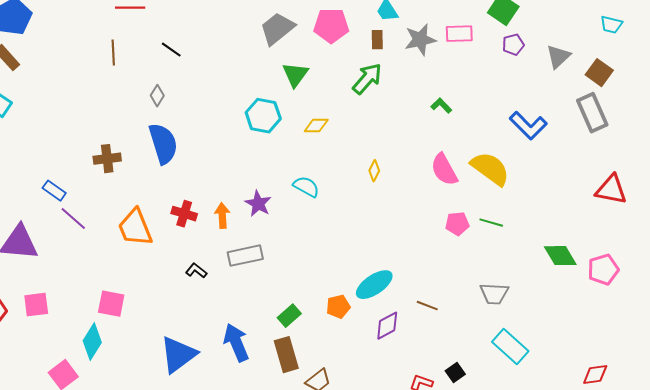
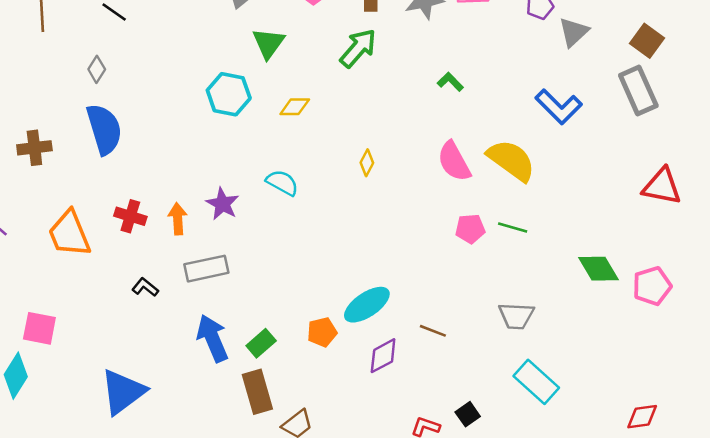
gray triangle: (558, 57) -> (574, 32), moved
blue arrow: (236, 343) -> (213, 338), moved

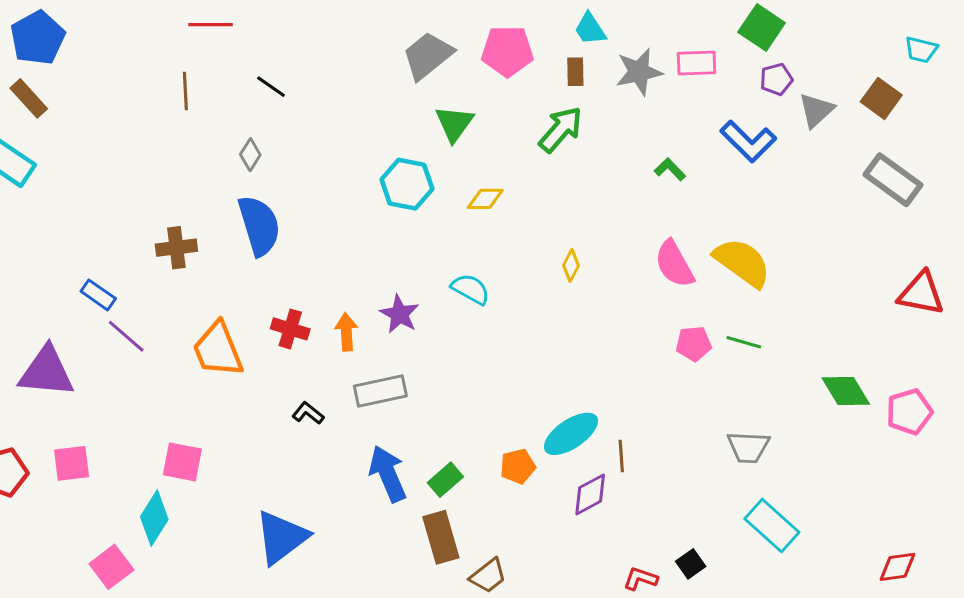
brown square: (647, 41) -> (881, 98), moved
gray rectangle: (638, 91) -> (893, 180), turned -30
blue L-shape: (559, 107) -> (748, 141), moved
brown line: (433, 331) -> (621, 456), moved, turned 65

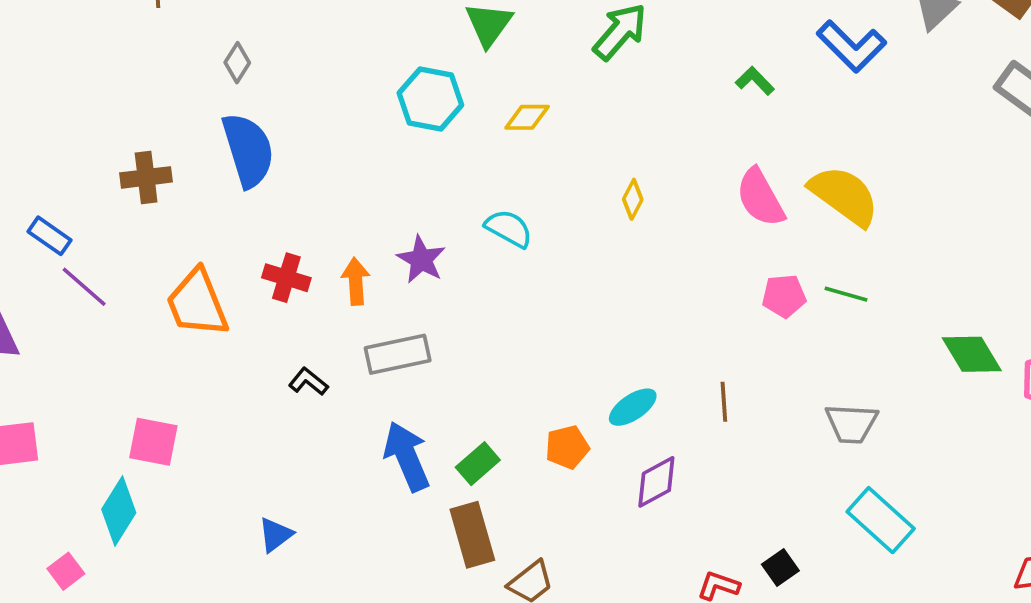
cyan ellipse: (571, 434) -> (633, 407), size x0.7
brown line: (621, 456) -> (724, 402), moved
blue triangle: (281, 537) -> (275, 535), size x0.5
pink square: (111, 567) -> (66, 571), size x0.7

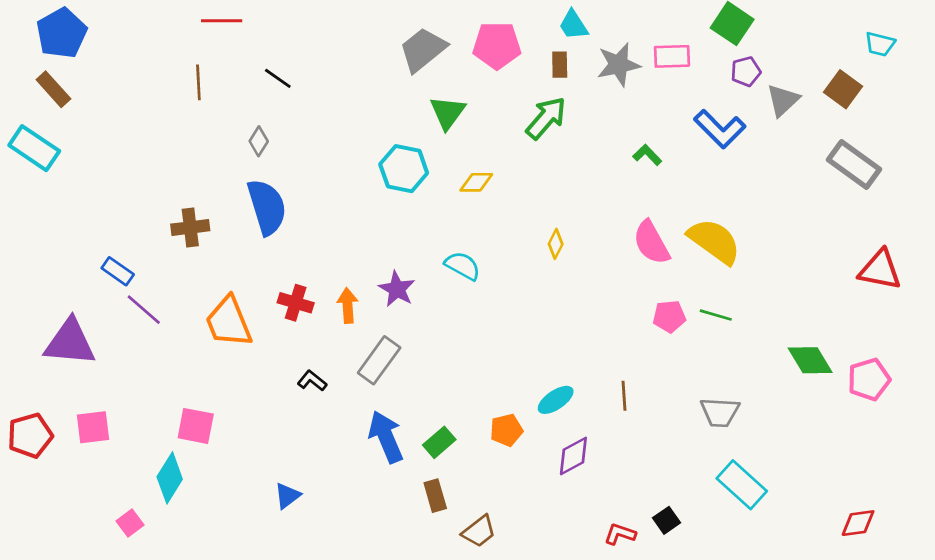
gray rectangle: (398, 354) -> (379, 360), turned -42
brown rectangle: (472, 535) -> (435, 496), size x0.7

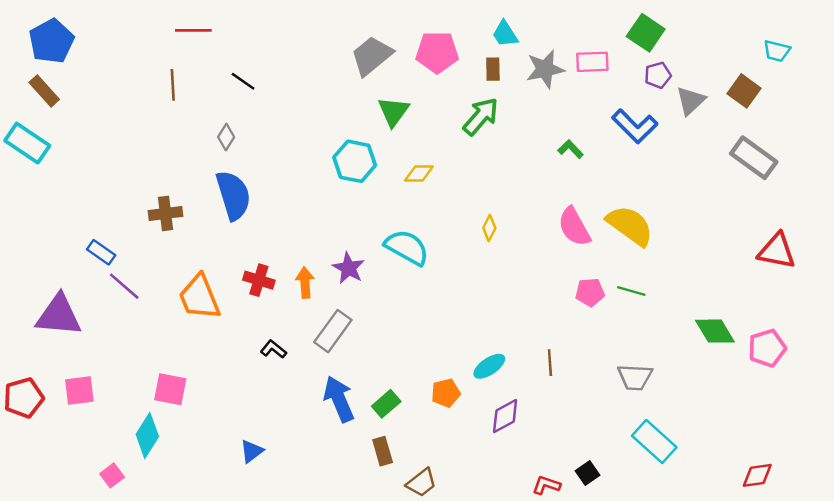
cyan semicircle: (463, 266) -> (407, 247), size x1.4

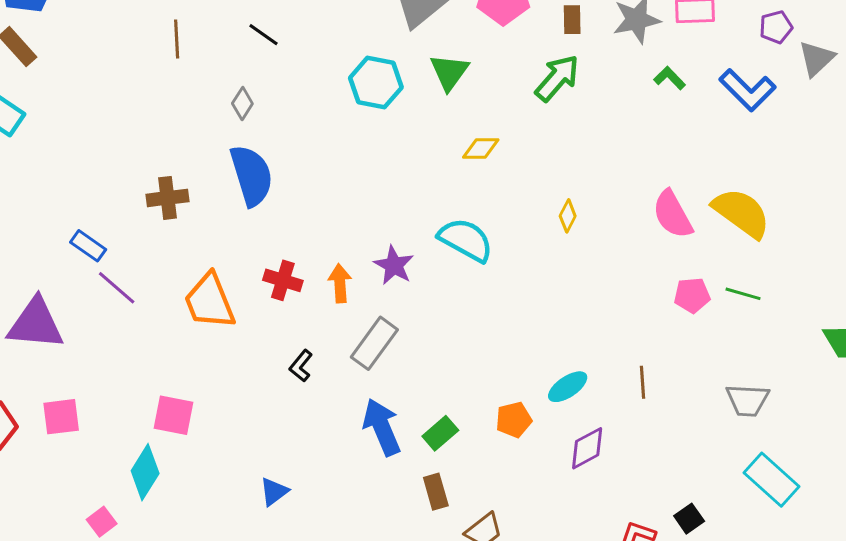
green L-shape: (571, 149) -> (670, 78), moved
cyan hexagon: (355, 161) -> (376, 83), moved
black L-shape: (273, 349) -> (301, 366), turned -90

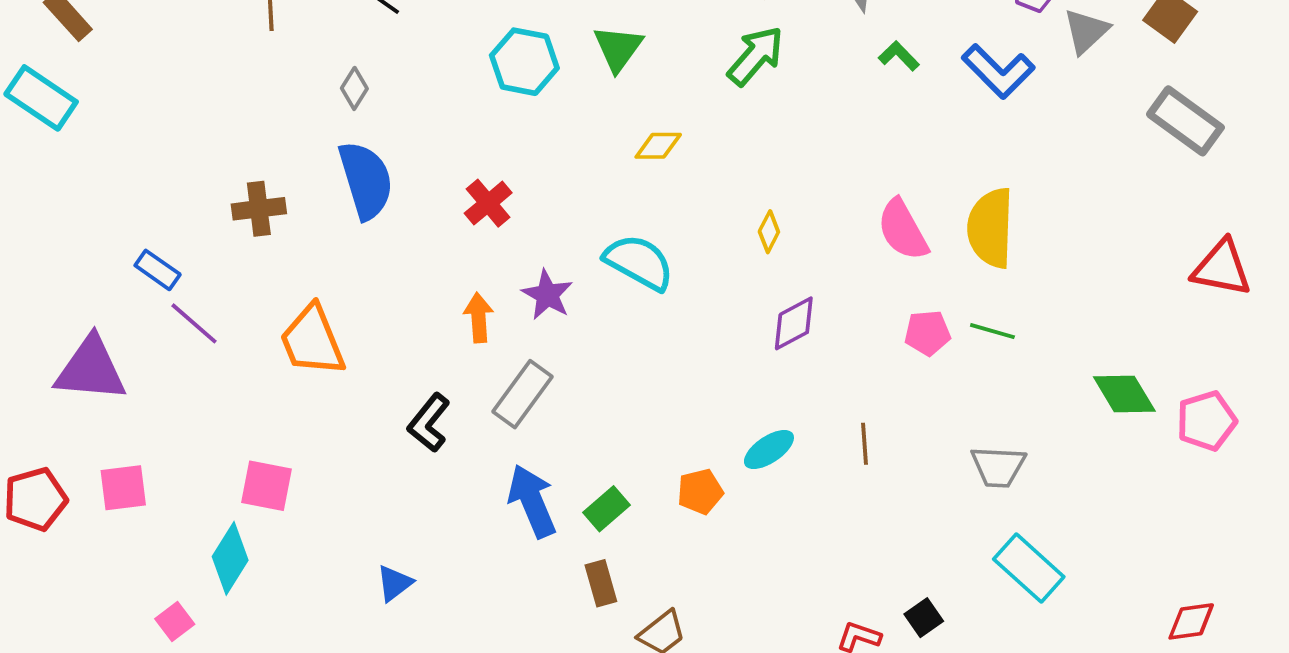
yellow semicircle: (741, 213) -> (991, 228), turned -124
red cross: (283, 280) -> (488, 203), moved, turned 33
black L-shape: (301, 366) -> (429, 423), size x1.4
purple diamond: (587, 448) -> (794, 323), moved

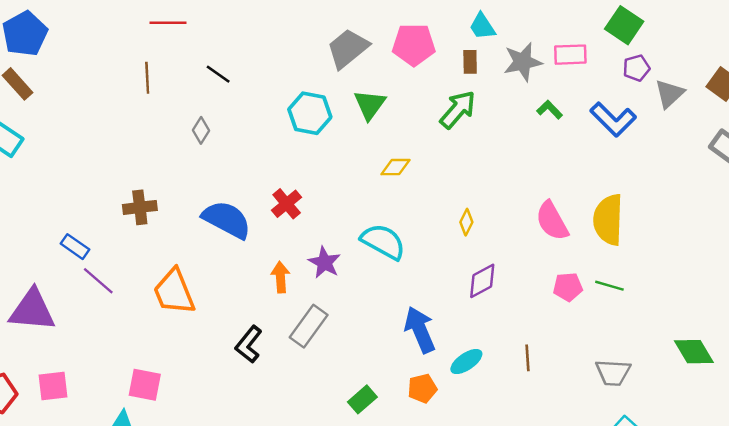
blue semicircle: (366, 180) -> (227, 220), moved, turned -45
green diamond: (1124, 394) -> (694, 352), moved
blue arrow: (532, 501) -> (420, 330), moved

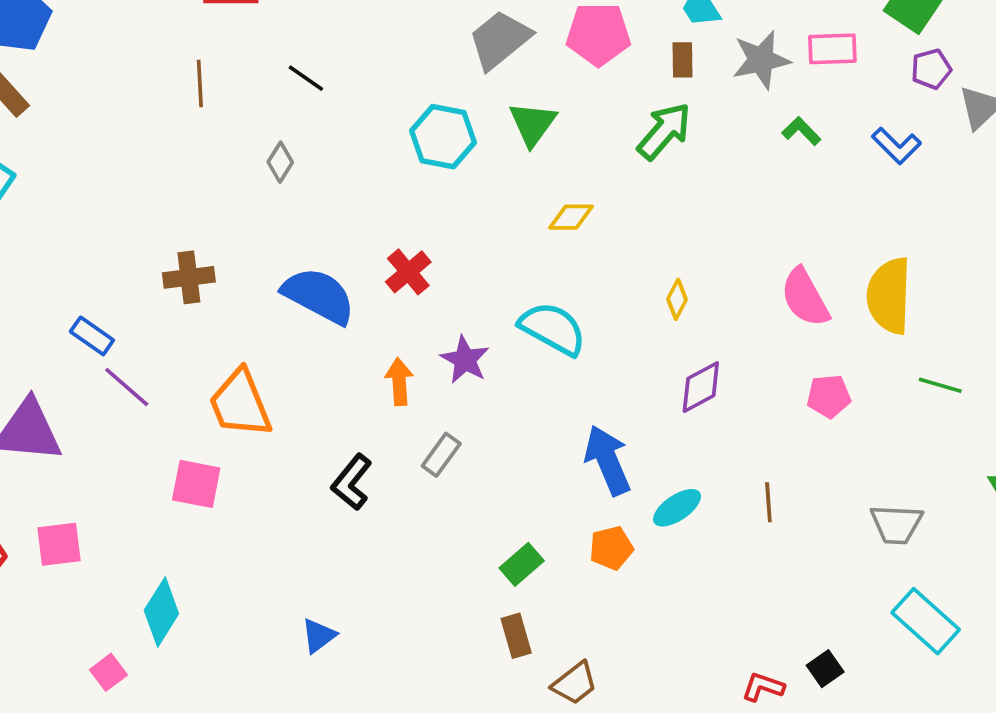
blue L-shape: (613, 119) -> (896, 146), size x0.7
green line: (609, 286) -> (940, 385), moved
gray rectangle: (309, 326) -> (441, 455), size x0.7
pink square: (145, 385) -> (196, 484), moved

